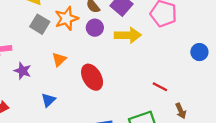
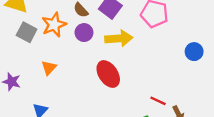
red ellipse: (92, 77) -> (108, 74), moved
red line: (160, 87) -> (158, 101), moved

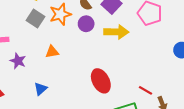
orange triangle: (49, 68) -> (52, 52), turned 32
red ellipse: (108, 74) -> (101, 81), moved

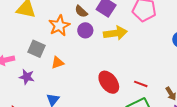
gray square: (35, 19) -> (36, 49), moved
red line: (146, 90) -> (141, 84), moved

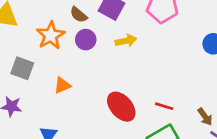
yellow arrow: (115, 33) -> (126, 41), size x0.7
orange triangle: (58, 63) -> (62, 85), moved

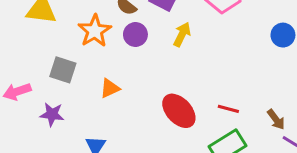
yellow arrow: (126, 41) -> (182, 34), turned -50

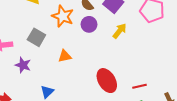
orange star: (95, 31) -> (63, 16), turned -30
red line: (228, 109) -> (140, 86), turned -40

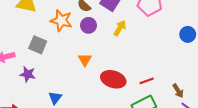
orange triangle: (65, 56) -> (85, 60), moved, turned -40
red ellipse: (107, 81) -> (113, 79), turned -35

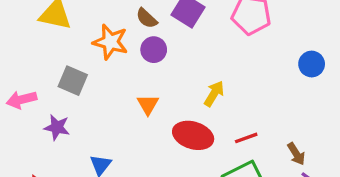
yellow arrow: (120, 28) -> (214, 94), moved

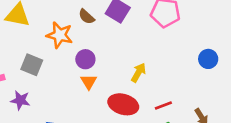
purple circle: (154, 50) -> (85, 59), moved
blue circle: (312, 64) -> (208, 59), moved

